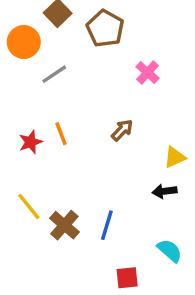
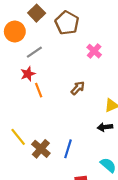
red star: (31, 142) -> (28, 74), moved

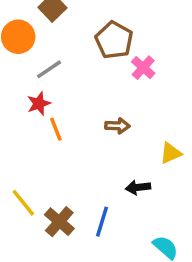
brown pentagon: (67, 23) -> (114, 40), moved
brown arrow: (78, 88) -> (118, 126), turned 48
black arrow: (105, 127) -> (138, 187), moved

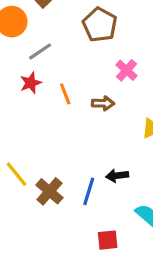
pink cross: (143, 68) -> (126, 70), moved
orange line: (56, 129) -> (65, 94), moved
black arrow: (138, 187) -> (117, 176), moved

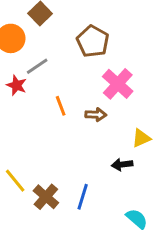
pink cross: (126, 70) -> (118, 84), size x1.5
red star: (31, 83) -> (17, 85), moved, turned -30
black arrow: (117, 176) -> (122, 164), moved

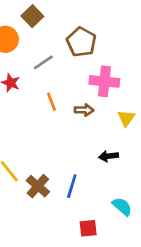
gray line: (37, 66) -> (43, 62), moved
pink cross: (118, 84) -> (104, 81), turned -36
yellow triangle: (141, 138) -> (126, 118), moved, turned -30

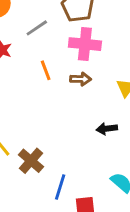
pink cross: (104, 81) -> (85, 44), moved
blue line: (72, 186) -> (60, 187), moved

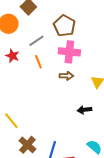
orange line: (46, 70) -> (38, 62), moved
brown cross: (31, 161) -> (27, 145), moved

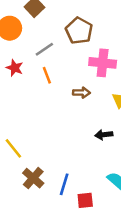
pink cross: (69, 52) -> (103, 63), moved

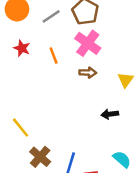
gray line: (44, 49) -> (51, 16), moved
pink cross: (103, 63) -> (88, 43), moved, turned 30

